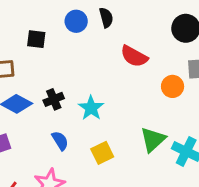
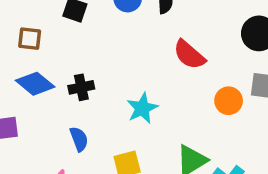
cyan star: (91, 108) -> (142, 108), moved

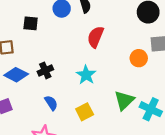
red semicircle: (189, 55) -> (96, 37), moved, turned 85

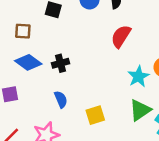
cyan star: (86, 75) -> (138, 77), moved

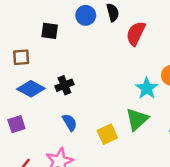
red semicircle: (121, 36) -> (136, 34), moved
green triangle: (140, 110) -> (137, 119), moved

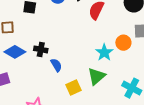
black cross: (64, 85) -> (41, 49), turned 32
blue semicircle: (70, 122) -> (56, 65), moved

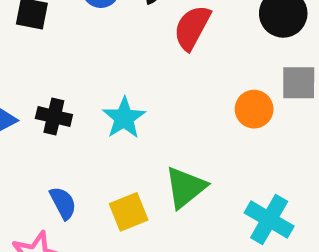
cyan star: (104, 52) -> (124, 118), moved
blue semicircle: (56, 65) -> (63, 203), moved

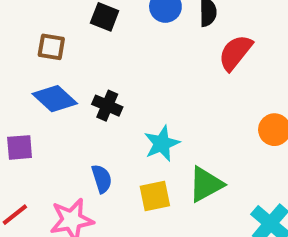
cyan star: (124, 118) -> (162, 144), moved

